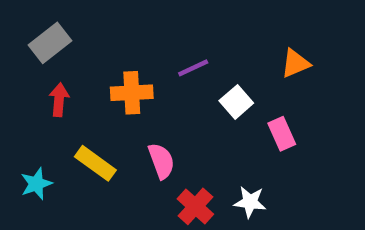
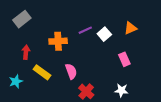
red arrow: (59, 100) -> (26, 52), moved
white square: (236, 102) -> (104, 34), moved
white star: (250, 202) -> (121, 90), moved

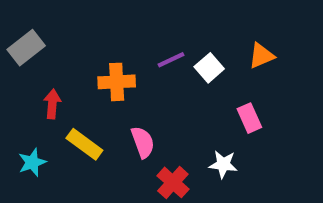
gray rectangle: (22, 19) -> (26, 48), moved
white star: (121, 90) -> (223, 164), moved

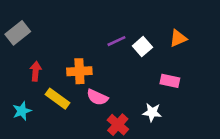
orange cross: (117, 82) -> (79, 71), moved
pink rectangle: (249, 118) -> (170, 81), turned -54
pink semicircle: (143, 142) -> (97, 97), turned 135

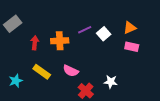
red arrow: (36, 71) -> (35, 43), moved
orange cross: (79, 71) -> (60, 41), moved
pink rectangle: (170, 81) -> (132, 47), moved

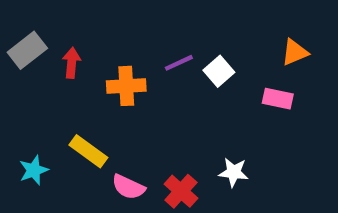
orange triangle: (130, 28) -> (295, 52), moved
red arrow: (35, 43) -> (72, 63), moved
pink semicircle: (71, 71) -> (128, 187), moved

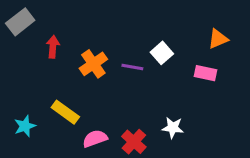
gray rectangle: (27, 50) -> (20, 22), moved
purple line: (179, 63) -> (132, 67), moved, turned 35
orange cross: (126, 86) -> (93, 64), turned -32
pink semicircle: (128, 187) -> (95, 139), turned 135

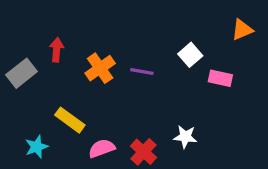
gray rectangle: (20, 22) -> (21, 73), moved
orange triangle: (218, 39) -> (242, 30), moved
white square: (162, 53) -> (190, 55), moved
cyan star: (25, 126) -> (37, 147), moved

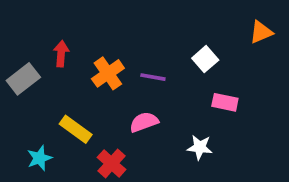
pink rectangle: (220, 78) -> (225, 102), moved
pink semicircle: (102, 148) -> (144, 122), moved
red cross: (144, 152) -> (112, 163), moved

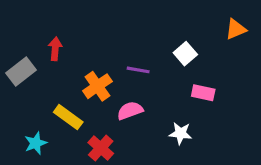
orange cross: (108, 73) -> (97, 86), moved

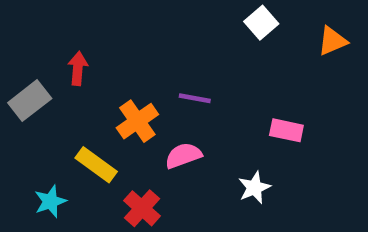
white square: (185, 54) -> (261, 23), moved
white star: (180, 133) -> (254, 188), turned -30

